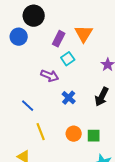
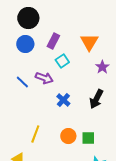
orange triangle: (84, 34) -> (89, 42), moved
blue circle: (19, 37) -> (25, 44), moved
blue line: (28, 106) -> (22, 82), moved
yellow line: (41, 132) -> (35, 134), turned 42

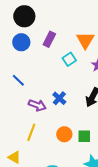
cyan square: (62, 61) -> (69, 59), moved
purple arrow: (44, 78) -> (37, 105), moved

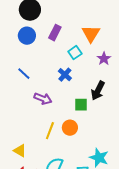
blue cross: (59, 98) -> (65, 75), moved
yellow line: (31, 132) -> (50, 131), moved
green square: (84, 136) -> (81, 105), moved

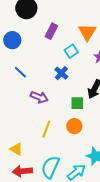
blue circle: (27, 36) -> (12, 40), moved
orange circle: (70, 128) -> (74, 126), moved

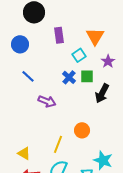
purple rectangle: (51, 31) -> (59, 35), turned -35
green square: (77, 103) -> (87, 76), moved
yellow line: (46, 129) -> (58, 144), moved

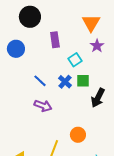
orange triangle: (95, 36) -> (91, 23), moved
purple star: (108, 61) -> (97, 46), moved
blue line: (28, 76) -> (40, 81), moved

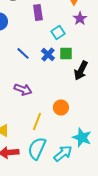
purple arrow: (43, 106) -> (23, 89), moved

